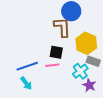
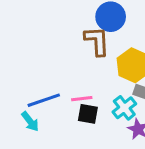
black square: (56, 52) -> (88, 114), moved
cyan arrow: (26, 83) -> (30, 121), moved

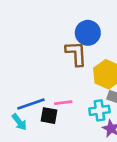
cyan cross: (124, 108) -> (99, 110), turned 30
black square: (88, 114) -> (49, 116), moved

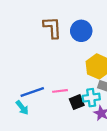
brown L-shape: (76, 54) -> (52, 28), moved
black square: (49, 116) -> (77, 102), moved, turned -32

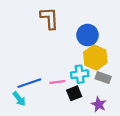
blue circle: (81, 31) -> (87, 35), moved
cyan cross: (91, 98) -> (80, 74), moved

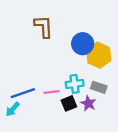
yellow hexagon: (95, 57) -> (99, 55), moved
cyan arrow: (19, 99) -> (13, 109), turned 80
purple star: (99, 104) -> (88, 103), moved

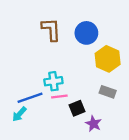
blue circle: (83, 44) -> (86, 33), moved
cyan cross: (75, 84) -> (53, 81), moved
purple star: (88, 103) -> (93, 124), moved

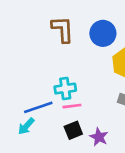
black square: (77, 108) -> (73, 130), moved
purple star: (93, 124) -> (99, 137), moved

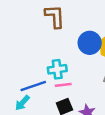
blue circle: (103, 33) -> (90, 43), moved

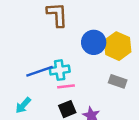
blue line: (33, 86) -> (40, 71), moved

